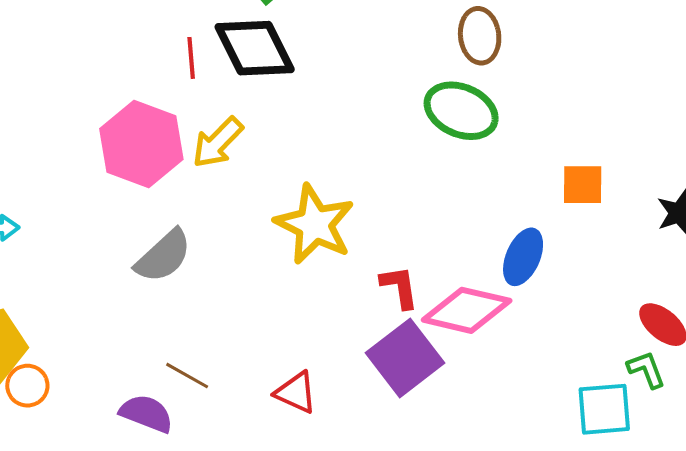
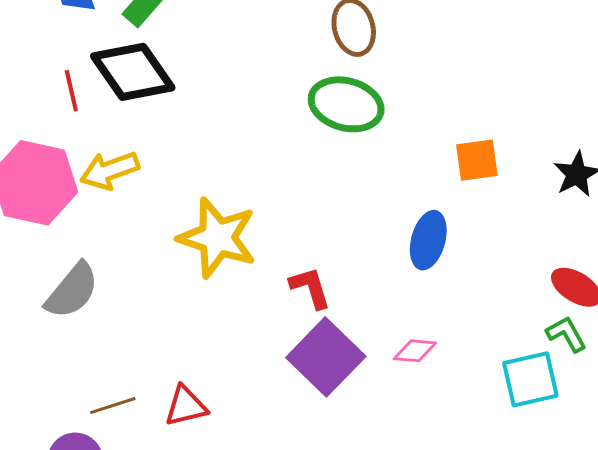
yellow arrow: (218, 142) -> (110, 170), turned 34
pink diamond: (467, 310) -> (415, 351), moved, size x0.5
brown line: (187, 376) -> (113, 406), turned -39
red triangle: (296, 393) -> (186, 406), moved, turned -30

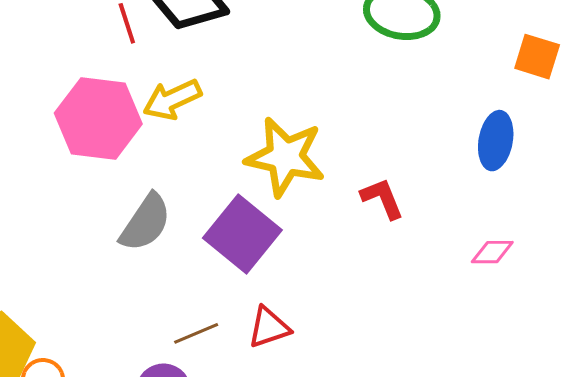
orange square: (477, 160) -> (537, 57), turned 30
purple square: (326, 357) -> (242, 234), moved

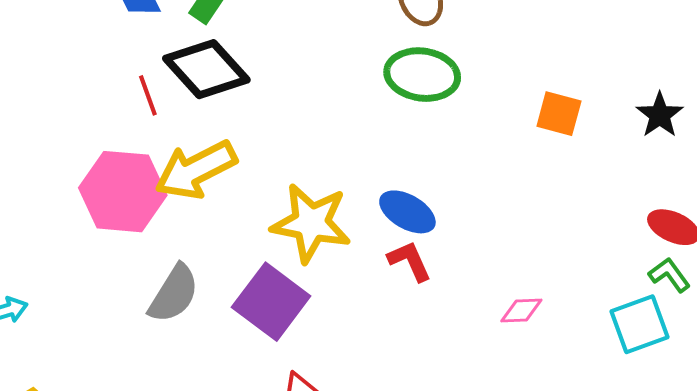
yellow arrow: (172, 99) -> (196, 170), size x1.4
blue ellipse: (496, 141) -> (407, 212), moved, turned -68

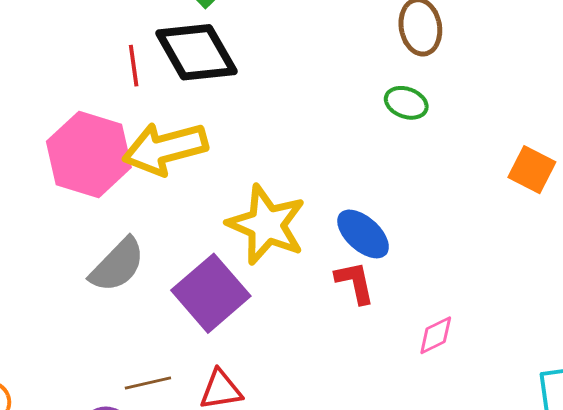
green ellipse: (422, 75) -> (406, 103), size x0.6
pink diamond: (521, 311) -> (436, 335), moved, turned -36

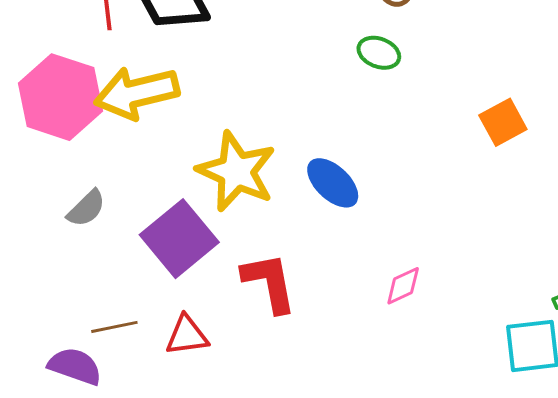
orange square: (532, 170) -> (503, 122), turned 33
gray semicircle: (117, 265) -> (86, 208), size x0.7
red L-shape: (355, 282) -> (269, 283), moved, size x1.4

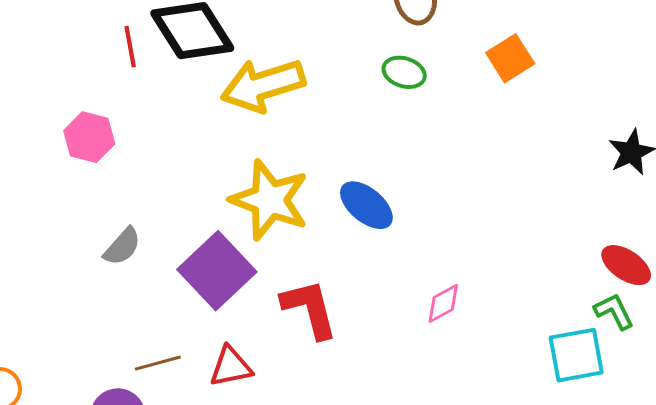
yellow arrow: (137, 93) -> (263, 85), moved
pink hexagon: (60, 97) -> (89, 137), size x0.6
orange square: (503, 122) -> (510, 58), moved

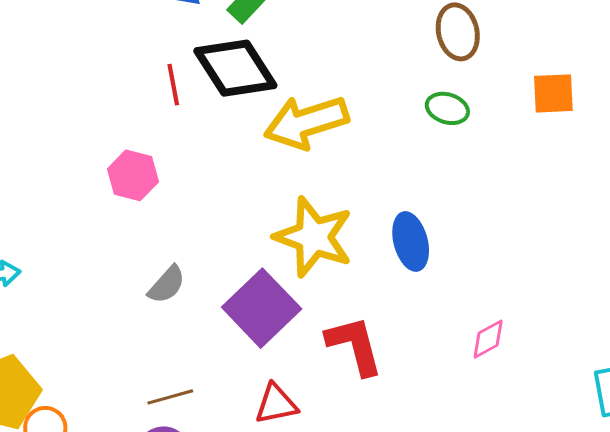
orange square: (510, 58) -> (553, 93), turned 30
blue ellipse: (366, 205) -> (411, 242), turned 36
brown line: (158, 363) -> (170, 397), moved

